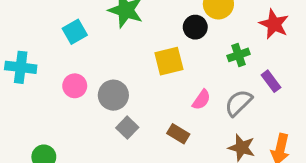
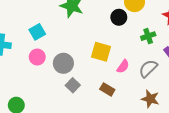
cyan square: (75, 32) -> (37, 32), moved
yellow square: (169, 61) -> (101, 52), moved, turned 30

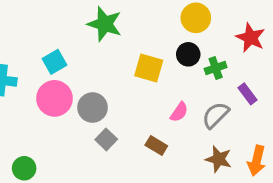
black circle: (119, 17) -> (188, 54), moved
yellow square: (101, 52) -> (149, 68), moved
pink circle: (37, 57) -> (55, 98), size x1.5

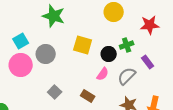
red star: (251, 38) -> (150, 25), turned -30
black circle: (188, 54) -> (109, 54), moved
gray circle: (92, 108) -> (46, 54), moved

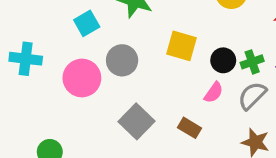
cyan square: (21, 41) -> (87, 23), moved
green cross: (127, 45) -> (252, 62), moved
gray square: (55, 92) -> (137, 121), size x1.5

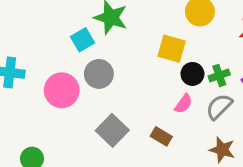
cyan square: (87, 23) -> (83, 40), moved
yellow square: (181, 46) -> (172, 49), moved

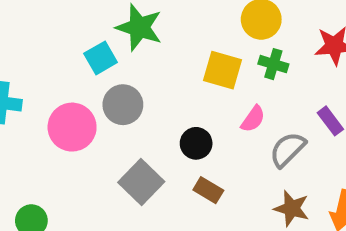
black circle: (192, 74) -> (196, 143), moved
green cross: (219, 75) -> (273, 64), moved, turned 36
pink semicircle: (184, 104) -> (253, 119), moved

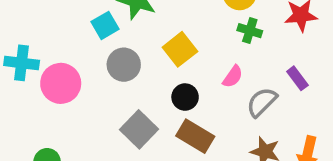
yellow square: (223, 70) -> (180, 49), moved, turned 36
pink circle: (72, 127) -> (61, 83), moved
brown rectangle: (208, 190) -> (195, 136), size x1.5

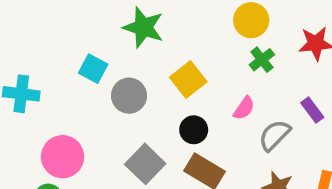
cyan square: (105, 25) -> (93, 69), moved, turned -32
green cross: (250, 31) -> (262, 60), turned 35
pink circle: (61, 83) -> (63, 157), moved

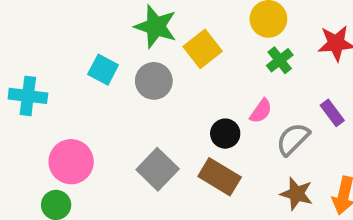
yellow square: (188, 79) -> (203, 49), moved
gray circle: (129, 96) -> (154, 81), moved
black circle: (194, 130) -> (225, 134), moved

